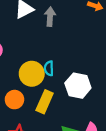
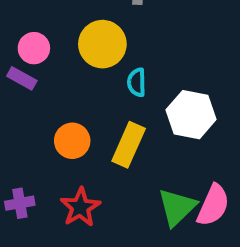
yellow circle: (32, 74) -> (102, 44), moved

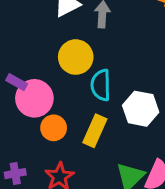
pink circle: (34, 48) -> (34, 98), moved, size x1.6
cyan semicircle: (137, 82) -> (101, 85), size x1.5

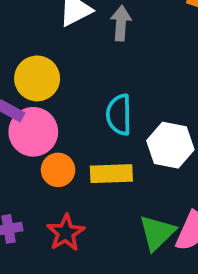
yellow circle: (76, 57) -> (37, 78), moved
yellow rectangle: (95, 131) -> (111, 174), turned 64

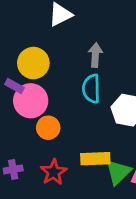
gray arrow: (121, 23) -> (95, 55), moved
yellow rectangle: (111, 174) -> (95, 159), moved

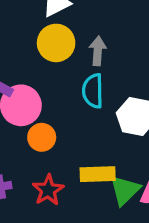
yellow circle: (33, 63) -> (56, 43), moved

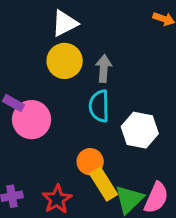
orange circle: (42, 137) -> (90, 162), moved
yellow rectangle: (98, 174) -> (104, 184), turned 60

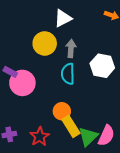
white triangle: (65, 23) -> (63, 18), moved
white hexagon: (140, 130) -> (102, 66), moved

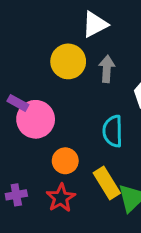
cyan semicircle: (68, 74) -> (113, 131), moved
orange circle: (62, 111) -> (65, 161), moved

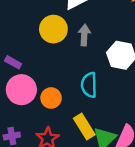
pink circle: (36, 119) -> (21, 90), moved
orange circle: (65, 161) -> (51, 98), moved

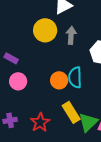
pink circle: (21, 90) -> (18, 81), size x0.7
orange circle: (51, 98) -> (59, 80), moved

